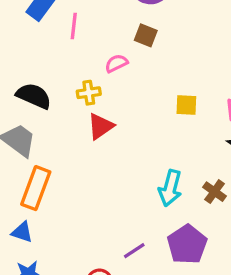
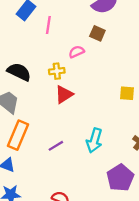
yellow square: (186, 105) -> (127, 93), moved
cyan arrow: (170, 188) -> (94, 140), moved
purple line: (134, 251) -> (56, 146), moved

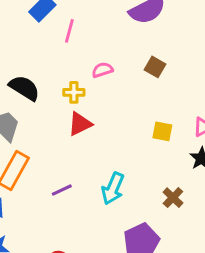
brown square: (97, 33) -> (155, 67), moved

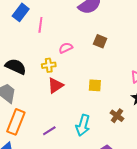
yellow square: (162, 131) -> (95, 85), moved
brown cross: (173, 198) -> (117, 116), moved

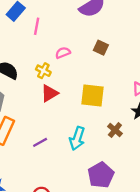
yellow cross: (49, 65) -> (43, 71), turned 32
yellow square: (95, 85) -> (92, 95), size x1.6

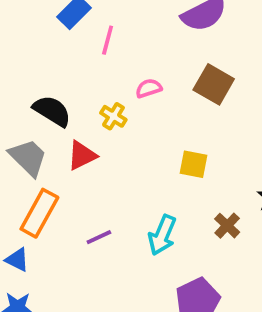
brown square: (101, 48) -> (214, 84), size x1.5
red triangle: (49, 93) -> (82, 155), moved
yellow square: (92, 95) -> (193, 164), size x0.7

